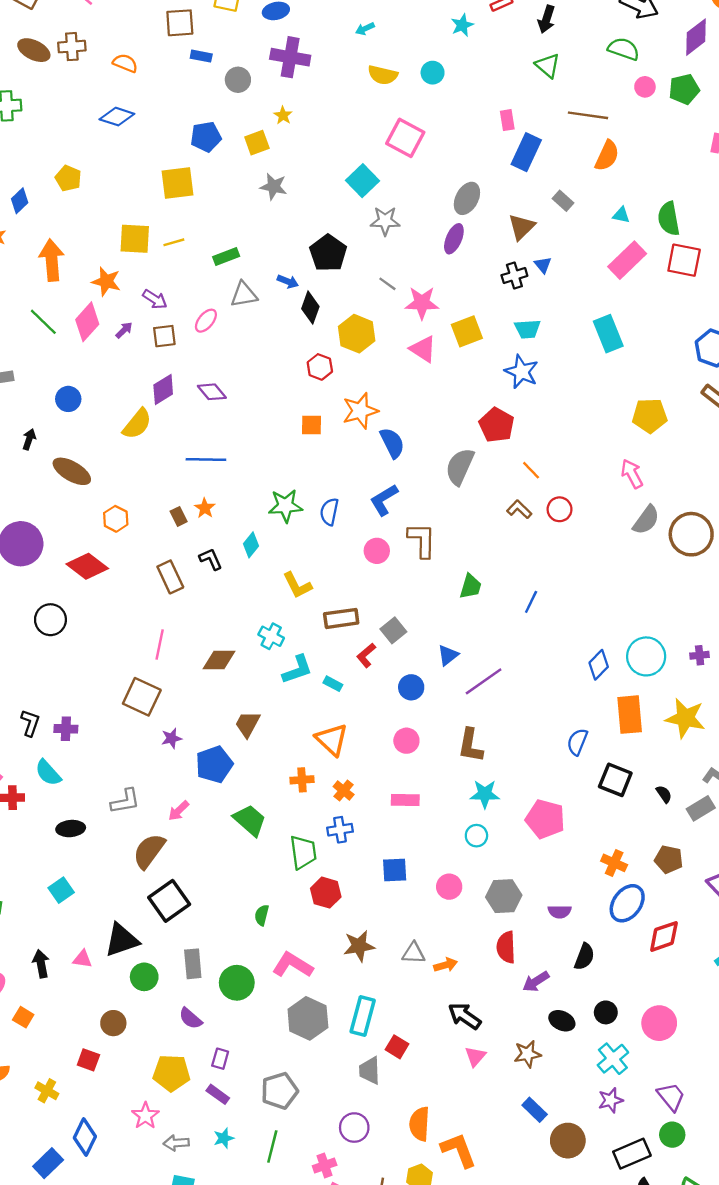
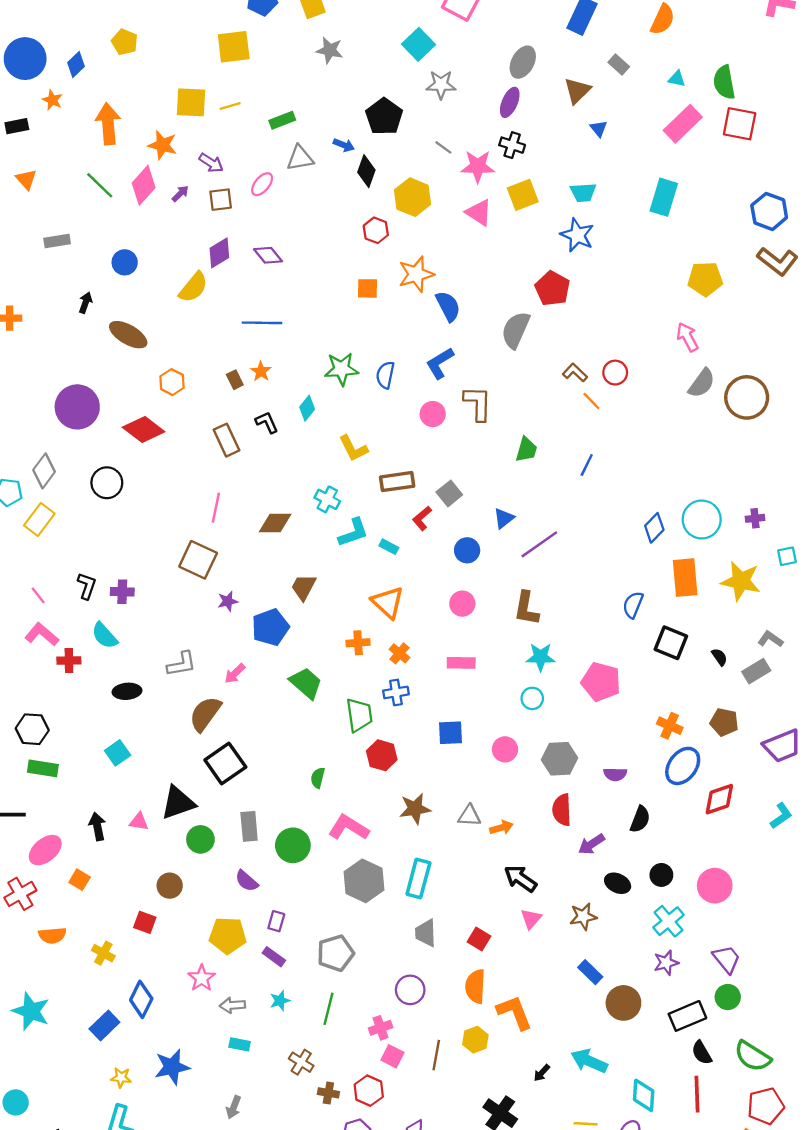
black cross: (514, 276) -> (512, 145), moved, turned 35
cyan rectangle: (608, 334) -> (664, 197), turned 39
orange line: (531, 470) -> (591, 401), moved
red square: (397, 1047) -> (479, 939), moved

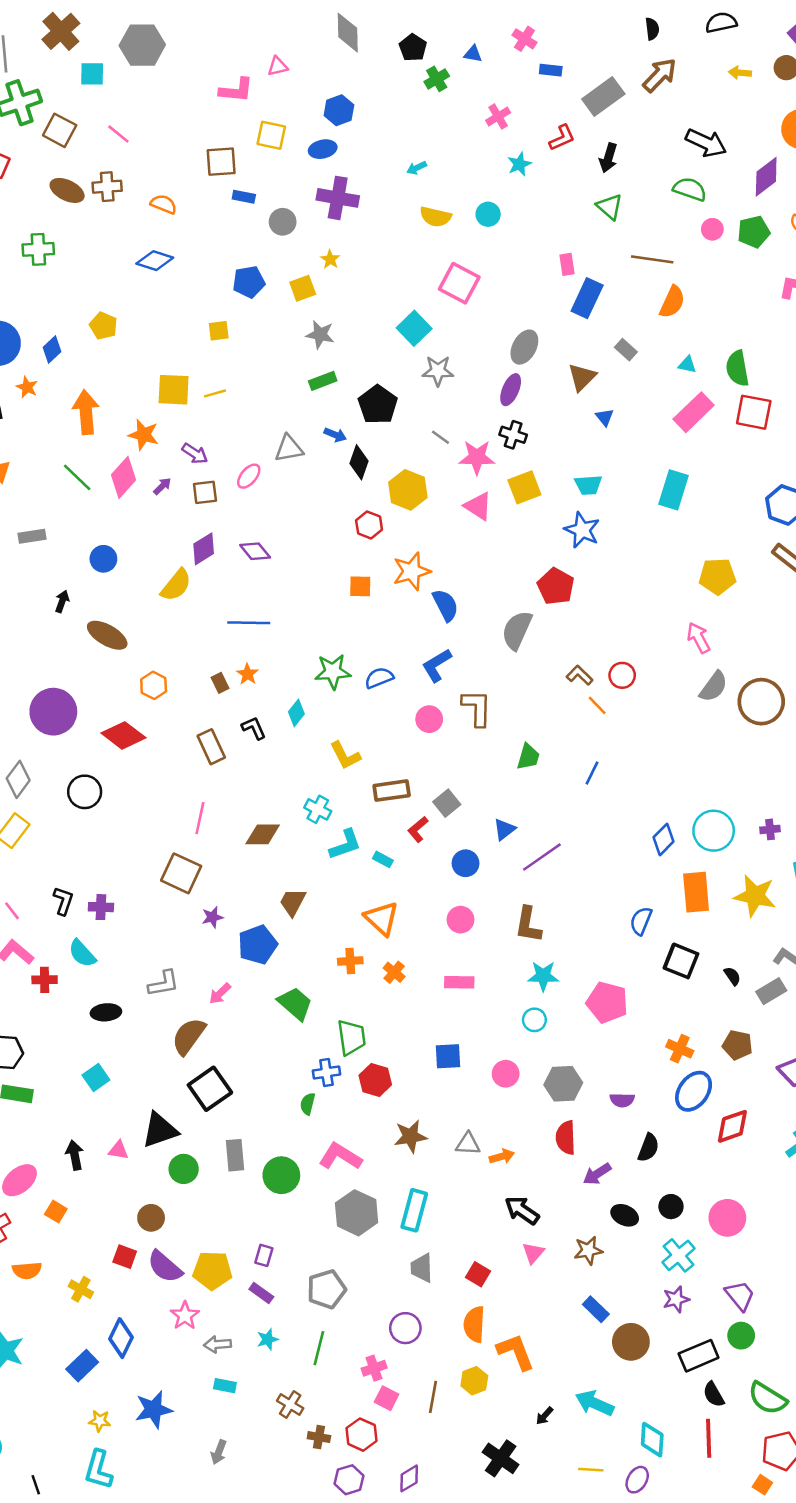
yellow square: (234, 47) -> (219, 331), size x0.6
green rectangle: (282, 120) -> (323, 381), moved
blue semicircle: (385, 375) -> (379, 678), turned 56
blue cross: (396, 692) -> (326, 1072), moved
purple semicircle: (247, 881) -> (165, 1267), moved, size x1.4

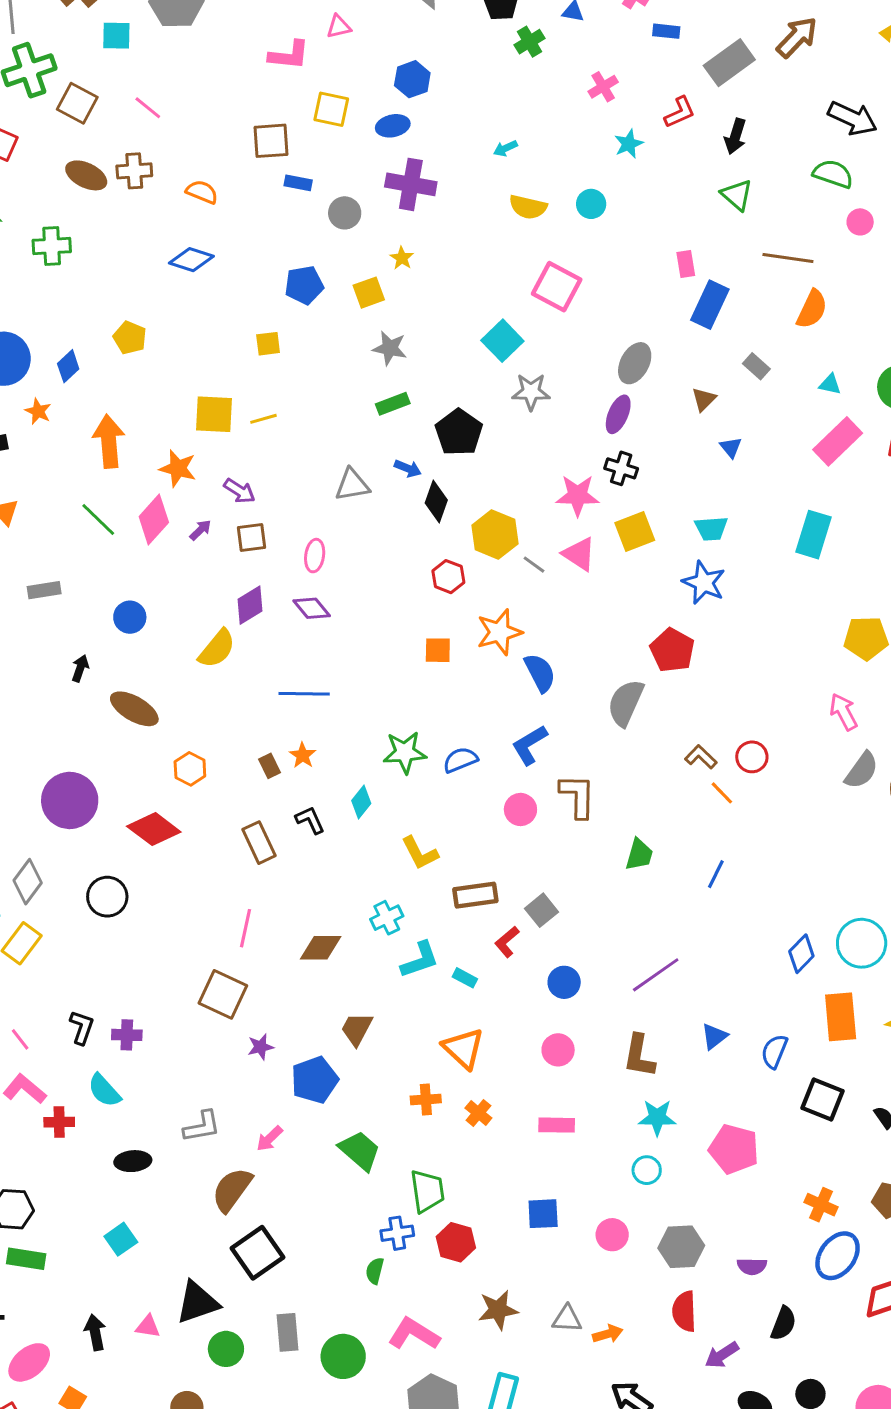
brown triangle: (582, 377) -> (704, 399), size x0.7
gray line: (440, 437) -> (534, 565), moved
pink ellipse: (249, 476) -> (315, 556), moved, turned -32
cyan cross: (318, 809) -> (387, 918), turned 36
blue triangle: (504, 829) -> (714, 1036), moved

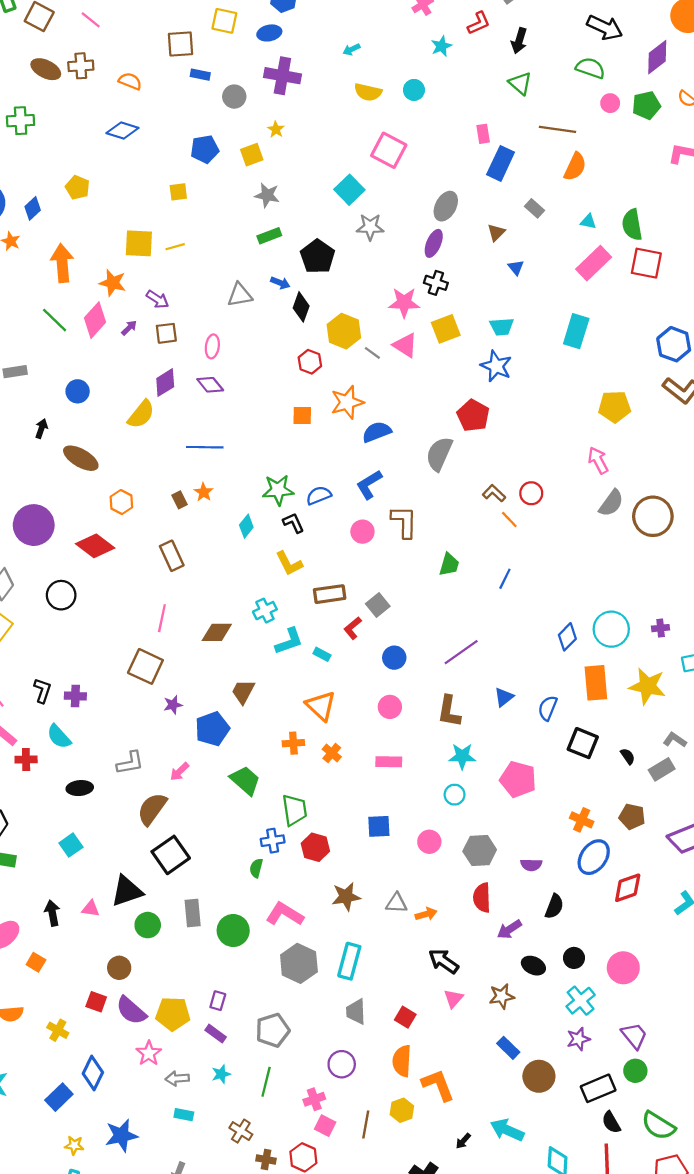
blue semicircle: (540, 673) -> (377, 432), turned -84
black L-shape: (310, 820) -> (293, 523), moved

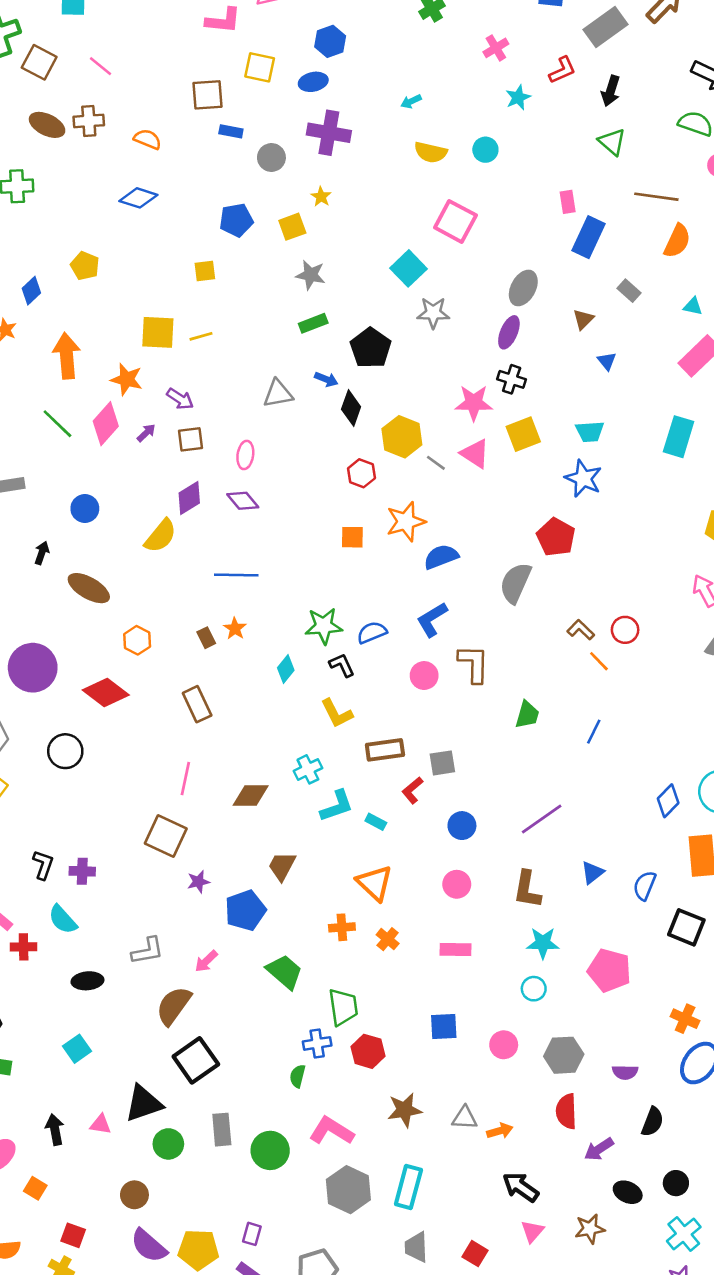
gray square: (378, 605) -> (442, 763), turned 30
red square: (96, 1002) -> (73, 1235), moved

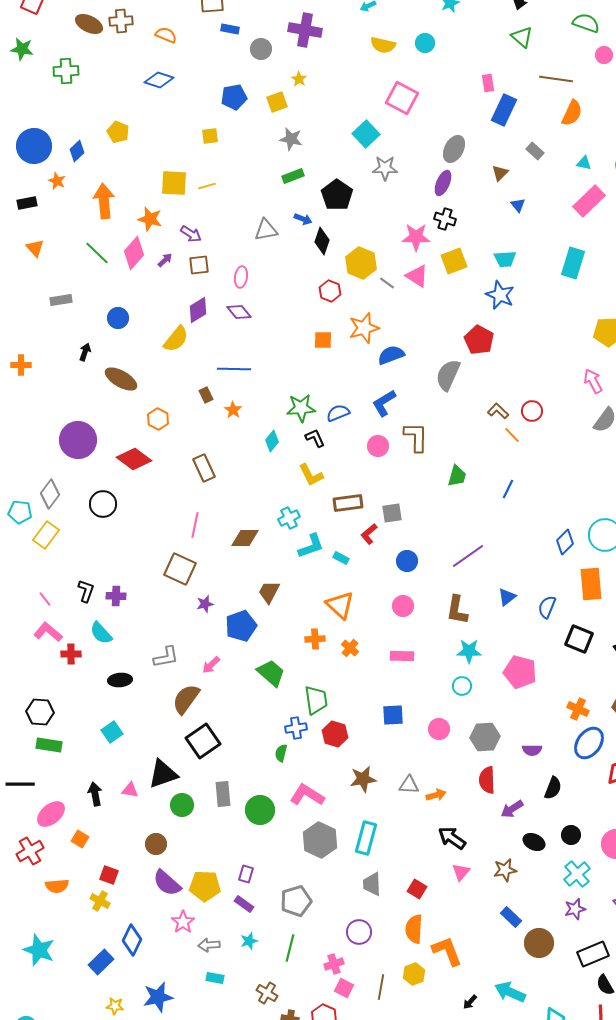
brown rectangle: (206, 638) -> (206, 395), moved

